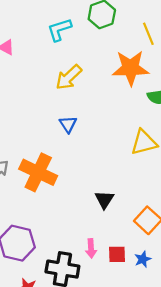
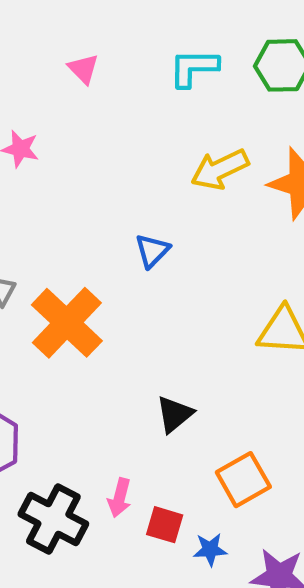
yellow arrow: (69, 77) -> (220, 169), moved

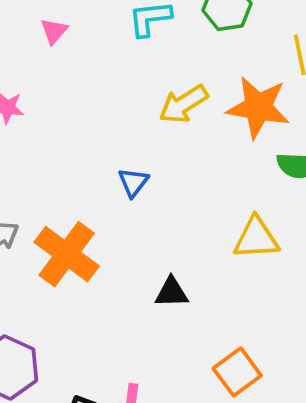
pink triangle: (83, 69) -> (54, 31), turned 32
black triangle: (174, 414) -> (172, 292), moved, turned 45

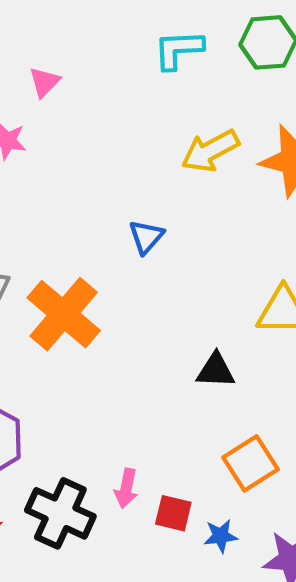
pink triangle: (54, 31) -> (45, 82), moved
black triangle: (172, 292) -> (216, 370), moved

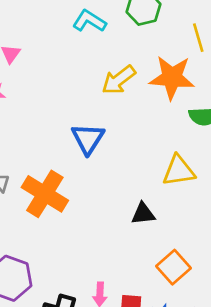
cyan L-shape: (178, 50) -> (89, 21), turned 44
blue triangle: (146, 237) -> (88, 139), size x1.5

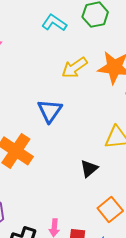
black triangle: (143, 214) -> (89, 169), turned -36

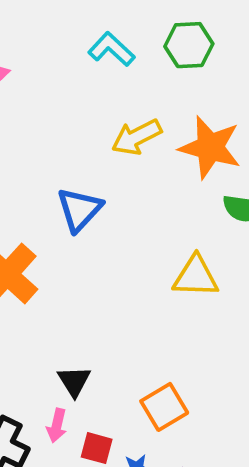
black triangle: (89, 169) -> (74, 381), moved, turned -30

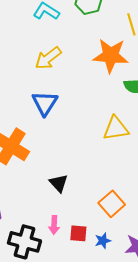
yellow arrow: (137, 137) -> (48, 58), moved
black triangle: (74, 381) -> (59, 183), moved

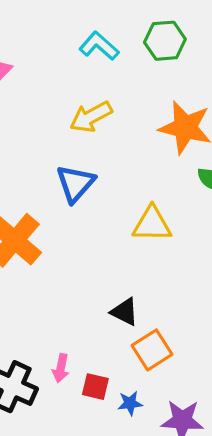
yellow triangle: (116, 128) -> (152, 224), moved
black triangle: (59, 183) -> (125, 312), moved, turned -30

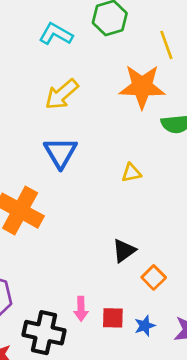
yellow triangle: (152, 224) -> (131, 173), size x0.6
black triangle: (125, 312) -> (124, 251), turned -50
orange square: (152, 350) -> (154, 277), size x0.7

